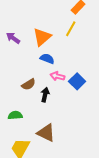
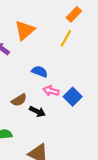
orange triangle: (42, 37) -> (25, 30), moved
black arrow: (45, 95) -> (37, 111), turned 104

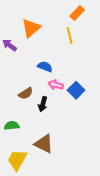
yellow line: (66, 38) -> (70, 36), turned -42
black arrow: (37, 111) -> (43, 104), turned 80

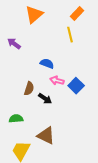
orange triangle: (31, 28) -> (34, 15), moved
brown semicircle: (26, 93) -> (29, 89), turned -40
black arrow: (43, 104) -> (45, 99), turned -72

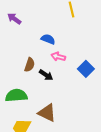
blue square: (76, 86) -> (86, 69), moved
green semicircle: (16, 119) -> (16, 95), size x1.5

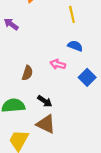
blue semicircle: (48, 39) -> (75, 46), moved
black arrow: (46, 75) -> (45, 101), moved

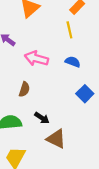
pink arrow: (58, 64) -> (36, 58), moved, size x1.5
brown triangle: (46, 124) -> (56, 139), moved

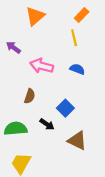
blue square: (85, 94) -> (65, 108), moved
brown triangle: (56, 139) -> (77, 141), moved

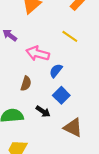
yellow line: (74, 38) -> (70, 36), moved, turned -42
blue semicircle: (77, 69) -> (56, 71), moved, turned -72

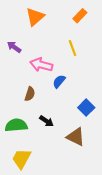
yellow line: (70, 36) -> (73, 48), turned 35
blue square: (61, 95) -> (86, 108), moved

